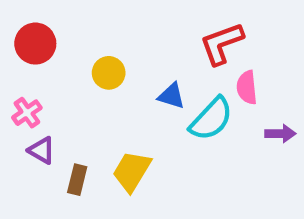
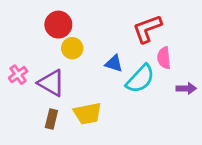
red circle: (35, 44) -> (58, 25), moved
purple triangle: (42, 150) -> (51, 83), moved, size x1.5
yellow trapezoid: (132, 171) -> (88, 113), turned -132

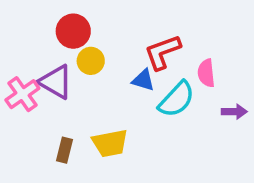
red L-shape: (147, 29) -> (163, 52), moved
pink cross: (18, 75) -> (22, 94), size x1.4
purple triangle: (51, 83) -> (56, 82), moved

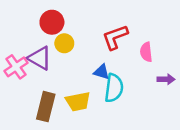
blue triangle: (143, 80) -> (102, 72), moved
cyan semicircle: (177, 99) -> (114, 88), moved, turned -36
brown rectangle: (64, 150) -> (46, 107), size x1.6

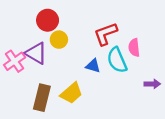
purple arrow: (166, 79) -> (152, 84), moved
cyan semicircle: (114, 88) -> (117, 60), moved, turned 150
yellow trapezoid: (78, 102) -> (71, 93), turned -30

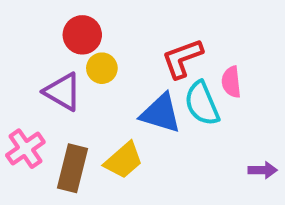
pink cross: (15, 61) -> (25, 149), moved
blue triangle: (93, 66) -> (161, 113), size x1.6
purple arrow: (152, 84) -> (263, 170), moved

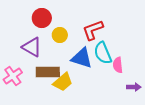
yellow circle: (102, 68) -> (60, 35), moved
pink semicircle: (231, 82) -> (118, 65), moved
brown rectangle: (72, 168) -> (48, 72), moved, turned 75

